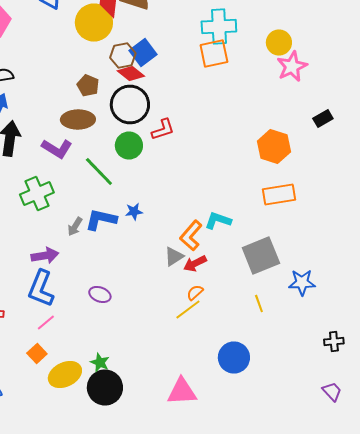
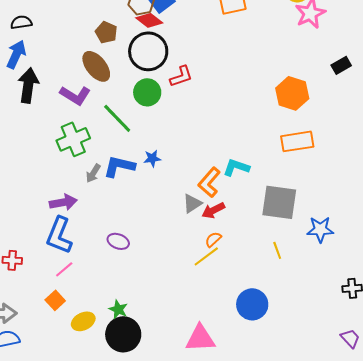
brown ellipse: (78, 120) -> (96, 66), turned 52
green cross: (37, 194) -> (73, 139), moved
gray square: (261, 256) -> (279, 202), turned 30
yellow ellipse: (65, 374) -> (83, 321), size x0.7

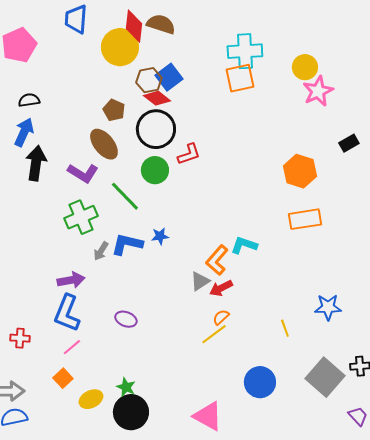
gray square: (279, 202) -> (325, 377), moved, turned 33
pink triangle: (200, 338) -> (208, 416), turned 32

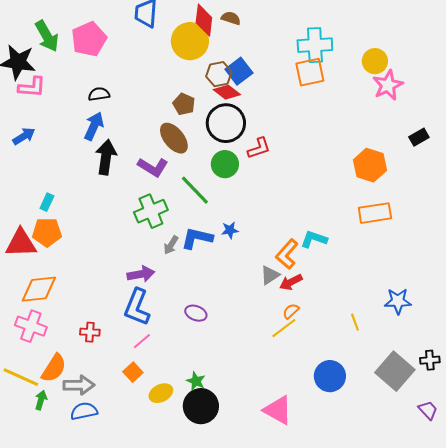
brown semicircle: (161, 24) -> (231, 18), size x0.7

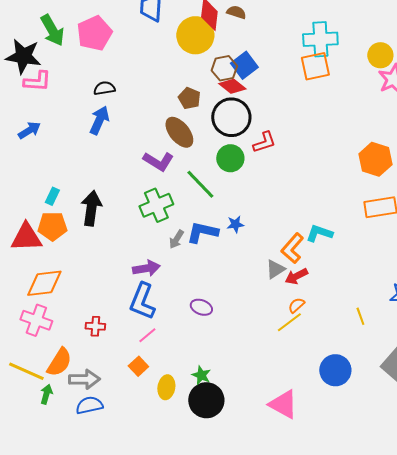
black arrow: (106, 157) -> (91, 208), moved
yellow ellipse: (161, 393) -> (166, 387), turned -55

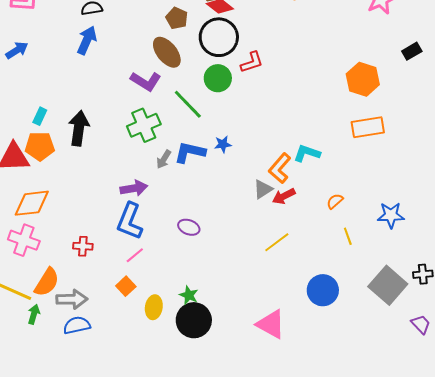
orange semicircle: (296, 305) -> (335, 201), moved

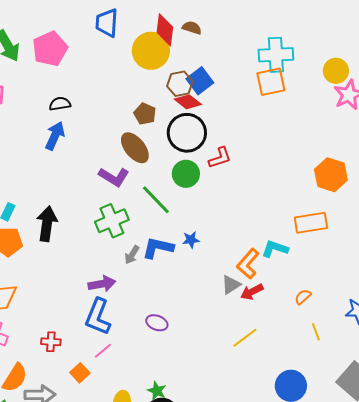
orange rectangle: (368, 127) -> (311, 223), moved
orange square: (126, 286) -> (80, 373), moved

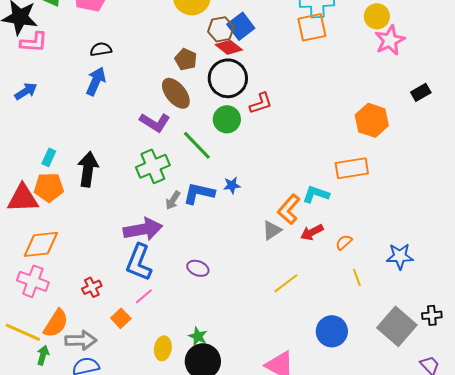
purple arrow: (102, 284) -> (143, 229), size x1.4
red arrow: (252, 292) -> (312, 232), moved
red cross: (51, 342) -> (92, 287), turned -30

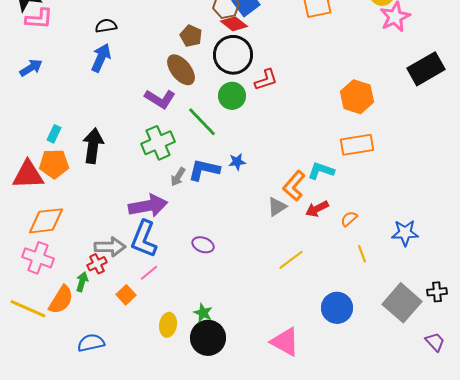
black rectangle: (421, 92) -> (426, 69), size x1.8
orange hexagon: (372, 120) -> (357, 97), moved
gray arrow: (81, 340) -> (110, 247), moved
green arrow: (43, 355) -> (82, 282), moved

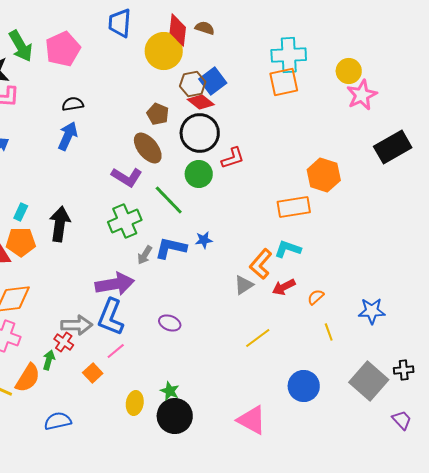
orange rectangle: (357, 145) -> (294, 207), moved
red cross: (97, 264) -> (64, 342), turned -30

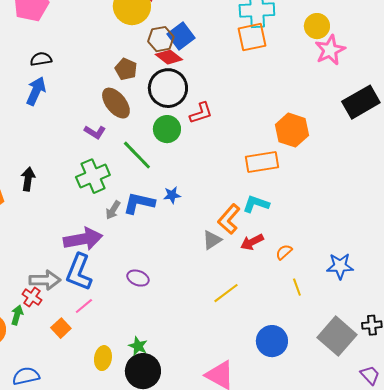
purple L-shape: (127, 177) -> (95, 132), size x0.7
black arrow: (60, 224) -> (28, 179), size x0.7

